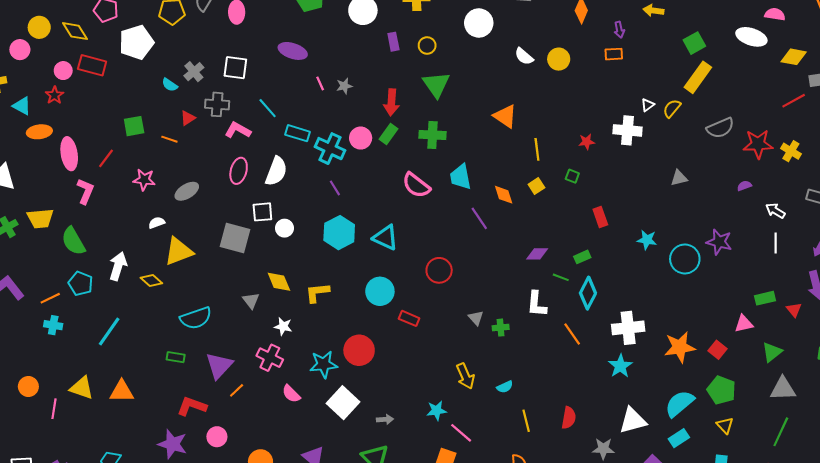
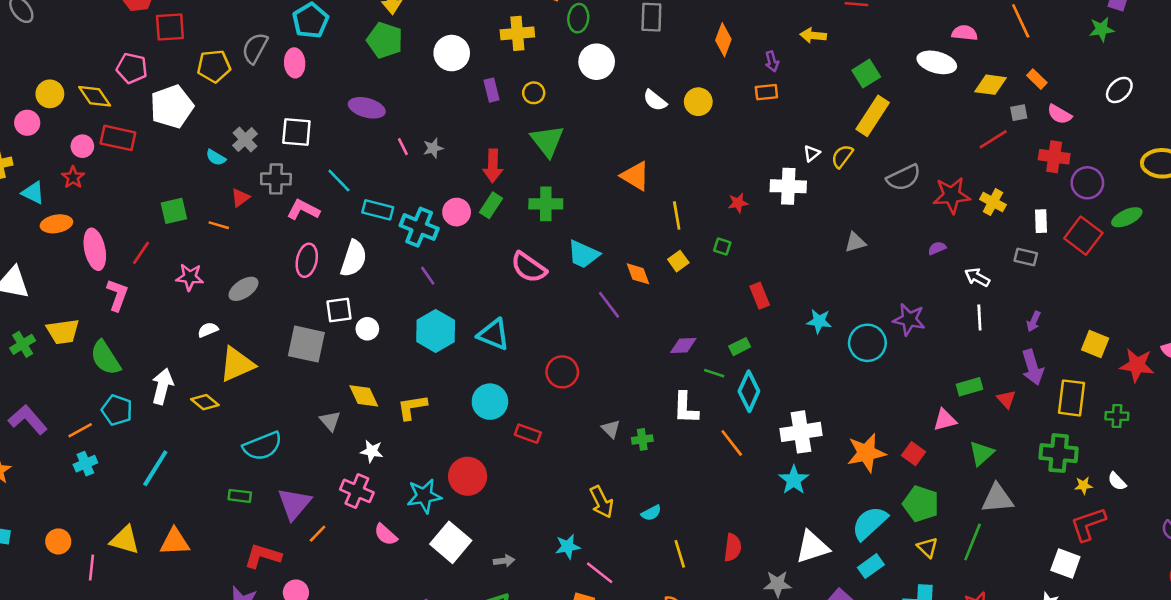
cyan trapezoid: (461, 177) -> (583, 254), turned -52
cyan cross: (53, 325) -> (85, 464), turned -30
green line: (781, 432) -> (973, 542), moved

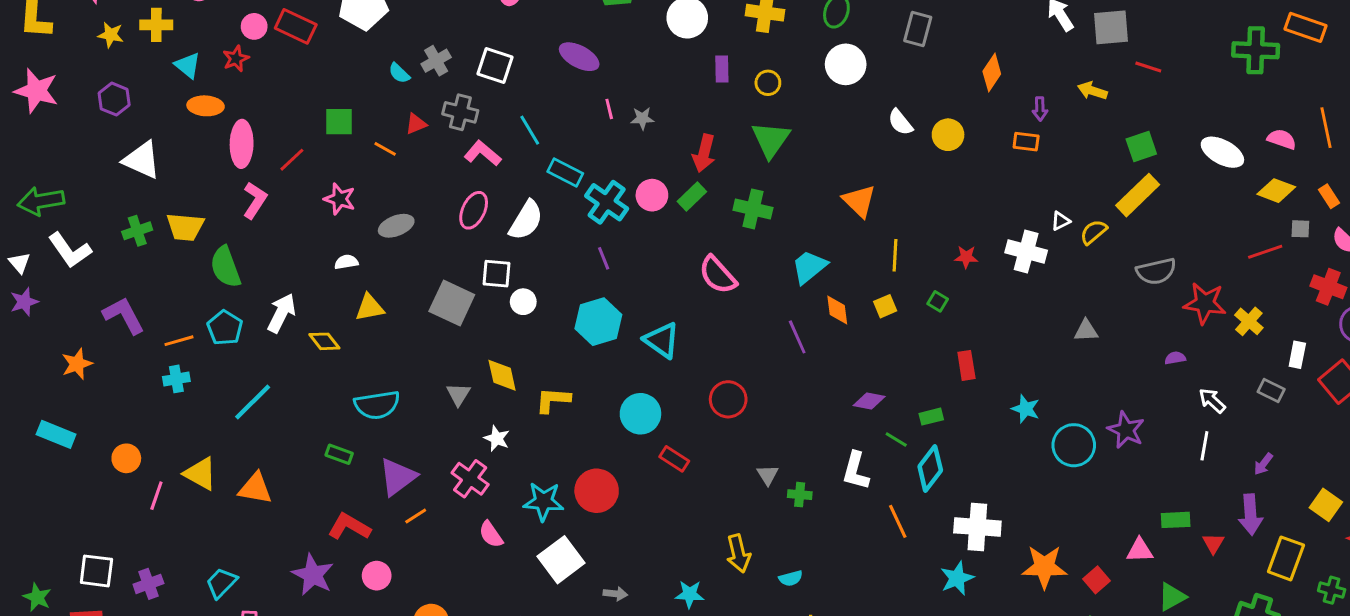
pink semicircle: (965, 33) -> (1282, 139), moved
cyan trapezoid: (583, 254) -> (809, 267), moved, turned 104
yellow triangle: (237, 364) -> (370, 308), size x0.7

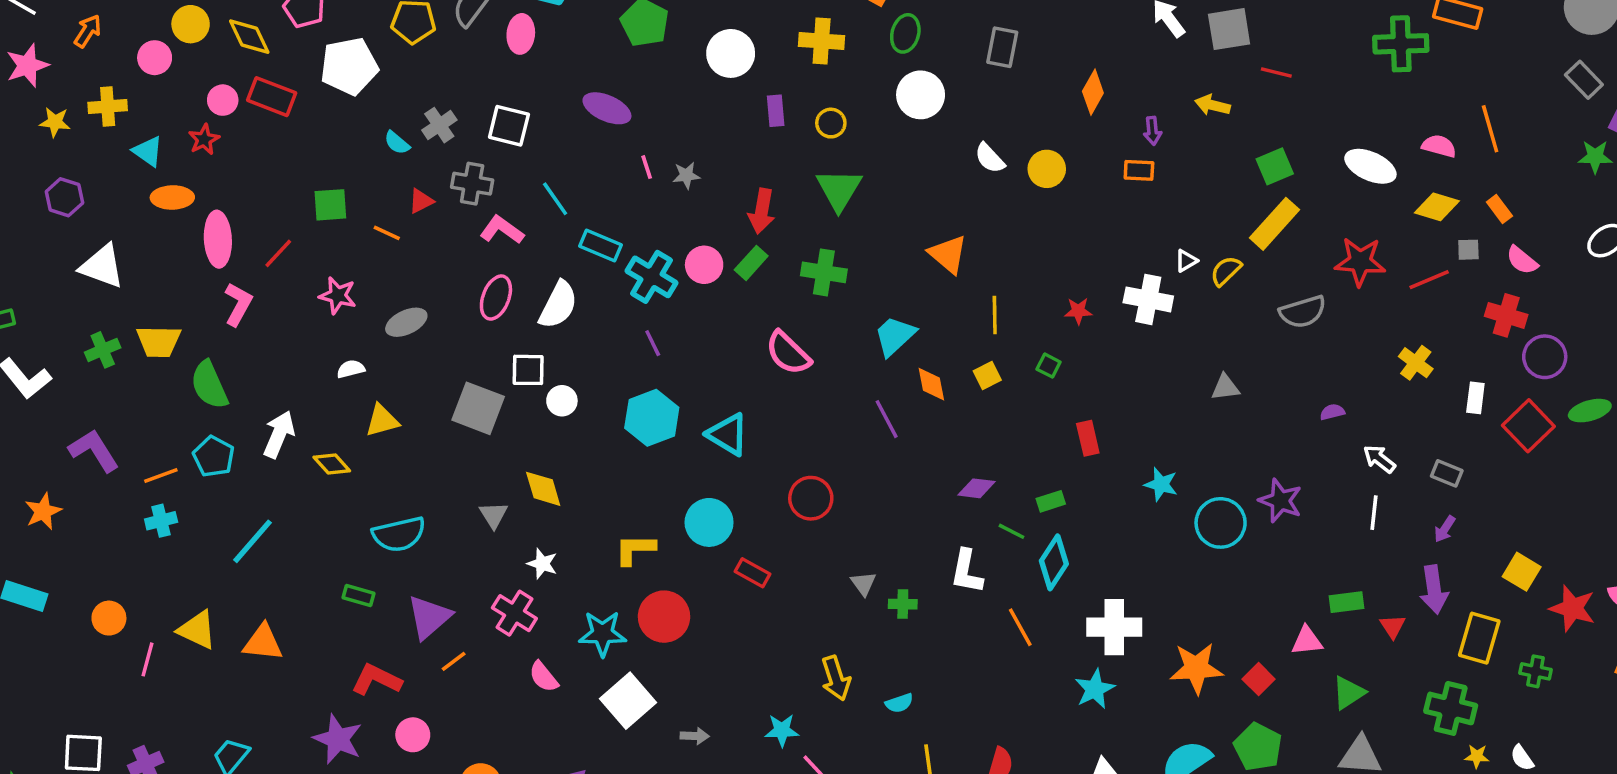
red star: (1205, 303) -> (1360, 262), moved
gray rectangle: (1271, 391) -> (1447, 473), moved
yellow L-shape: (553, 400) -> (635, 549), moved

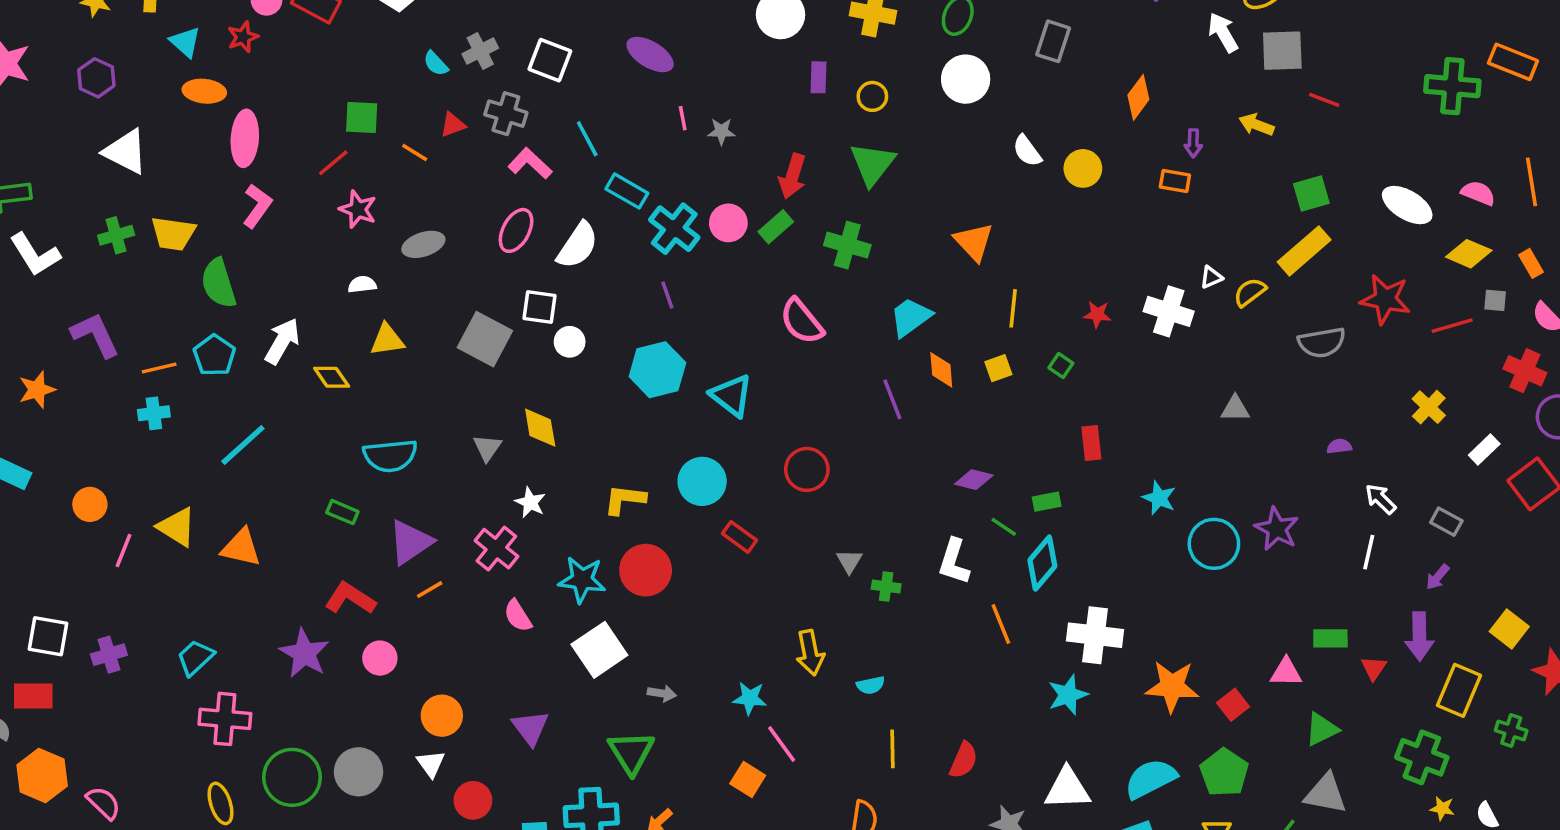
red line: (278, 253) -> (333, 163), moved
white rectangle: (1475, 398) -> (1484, 450), turned 32

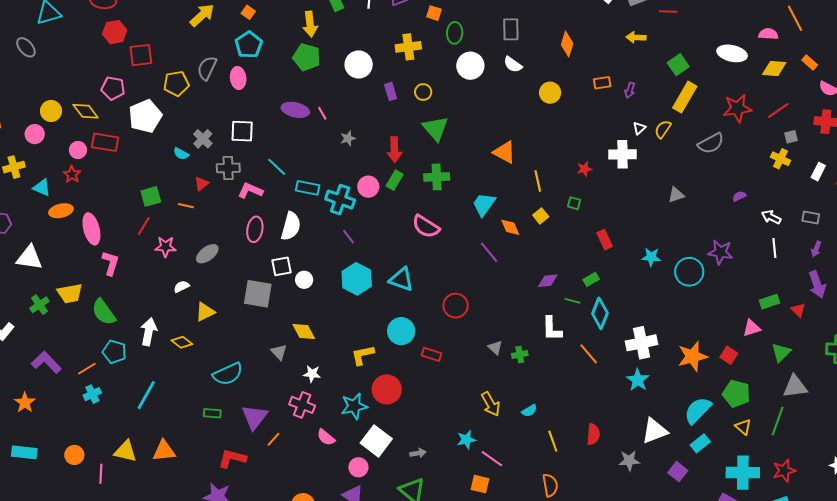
pink line: (683, 118) -> (322, 113), moved
purple arrow: (1193, 143) -> (630, 90), moved, turned 35
white semicircle: (1027, 151) -> (513, 65), moved
gray square: (1495, 300) -> (791, 137), moved
pink circle: (380, 658) -> (358, 467), moved

